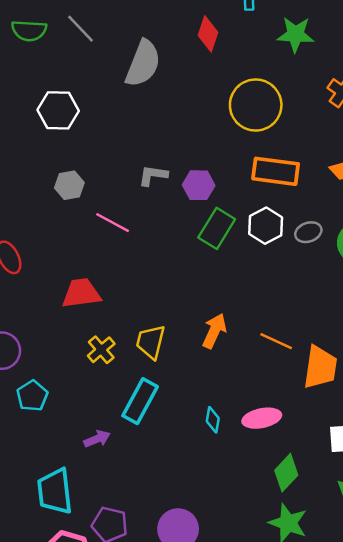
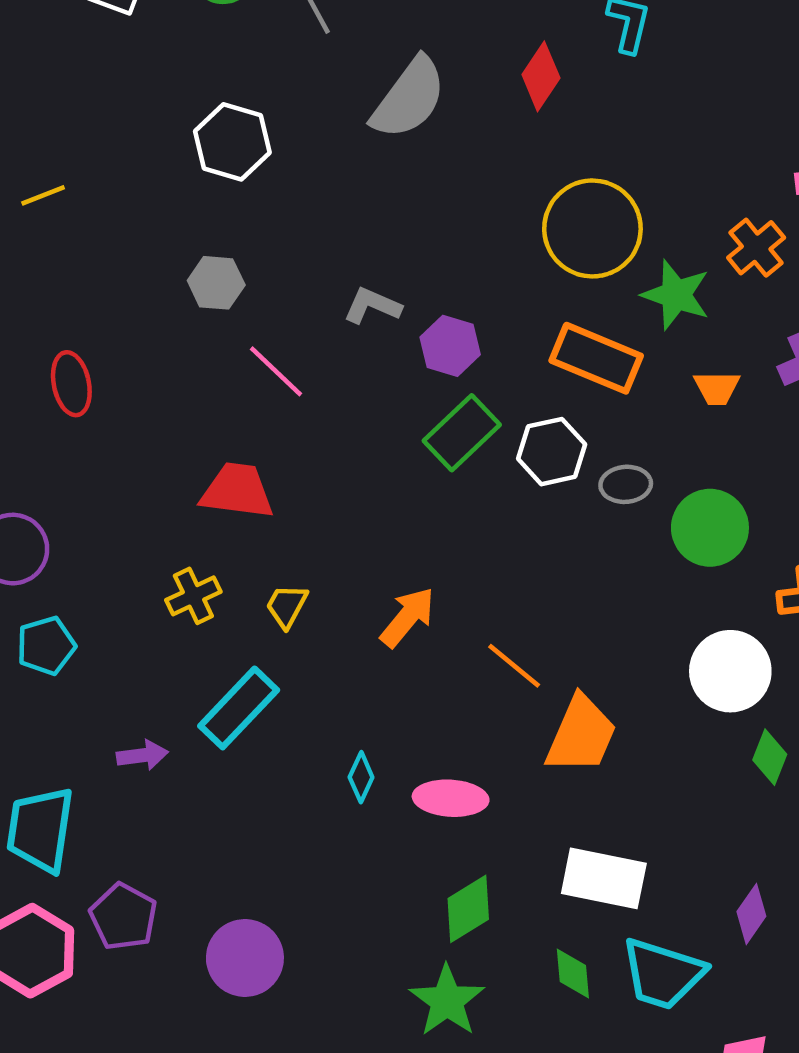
green star: (295, 34) -> (676, 295), moved
red trapezoid: (81, 293) -> (237, 491), moved
yellow trapezoid: (151, 342) -> (287, 606), size x0.7

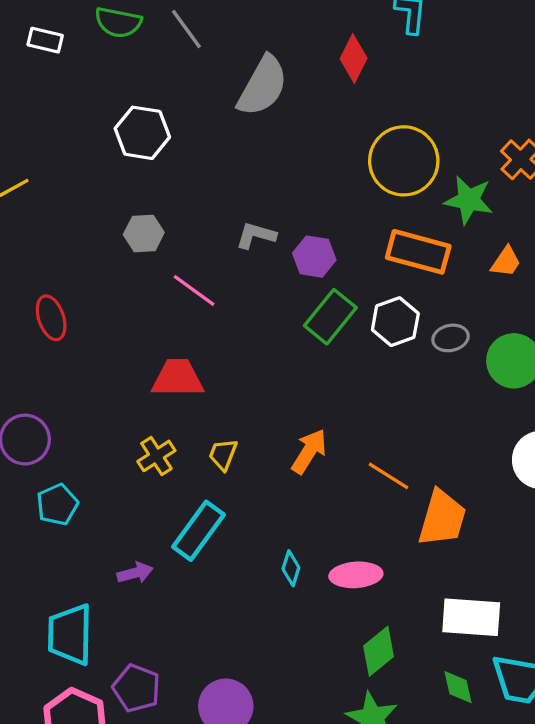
orange trapezoid: (717, 388) -> (506, 262), turned -48

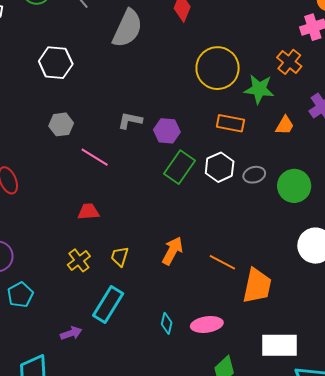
orange rectangle: (418, 252) -> (230, 123), size x0.7
red trapezoid: (178, 378) -> (88, 212), size x0.7

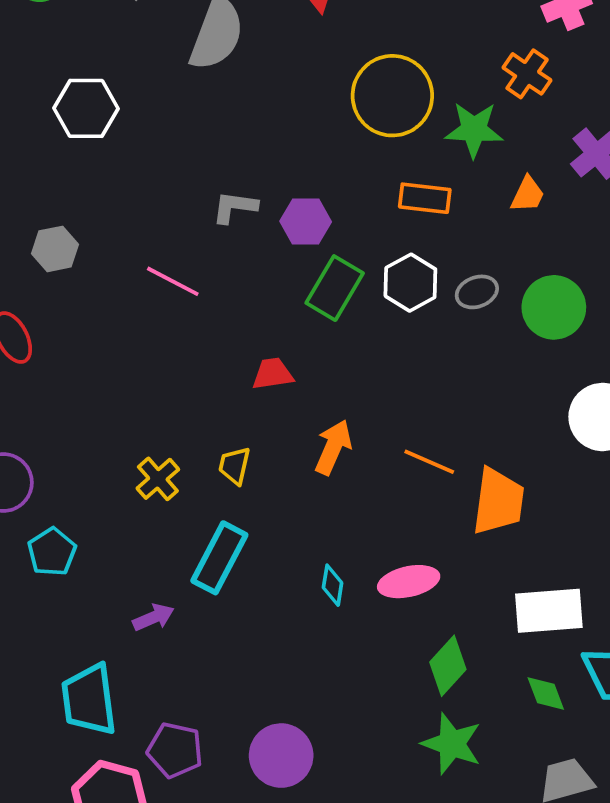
gray hexagon: (61, 124) -> (55, 249), moved
red trapezoid: (88, 212) -> (273, 374), moved

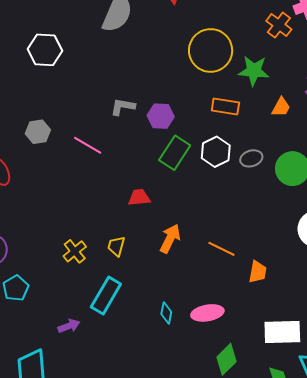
orange cross: (527, 74) -> (279, 25), moved
gray hexagon: (55, 249) -> (38, 132), moved
orange trapezoid: (498, 501) -> (258, 272), size x0.6

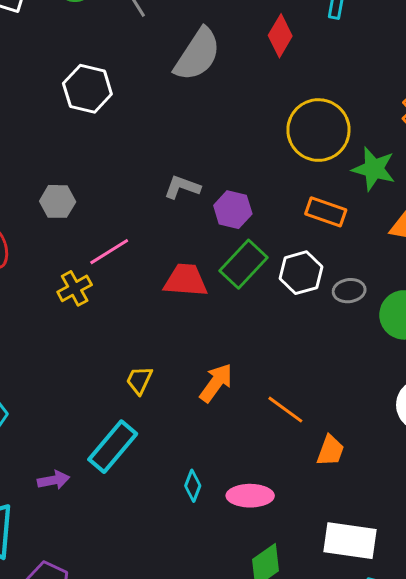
pink line: (88, 145) -> (109, 252), moved, turned -72
red trapezoid: (139, 198) -> (186, 280), moved, size x1.4
yellow cross: (75, 251) -> (75, 288), moved

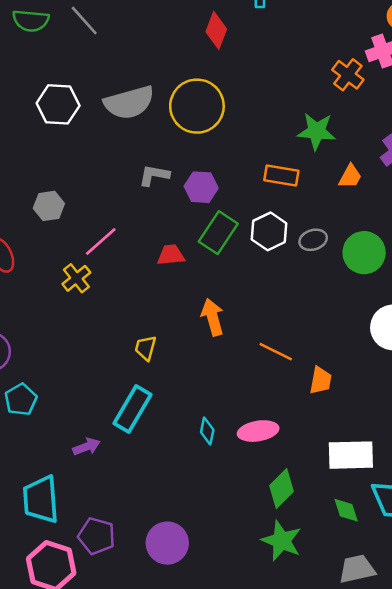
gray semicircle: (197, 54) -> (129, 103), moved, turned 51
yellow circle: (318, 130) -> (197, 106), moved
red trapezoid: (186, 280) -> (171, 255), size x0.7
orange arrow: (216, 383) -> (213, 317), moved, turned -42

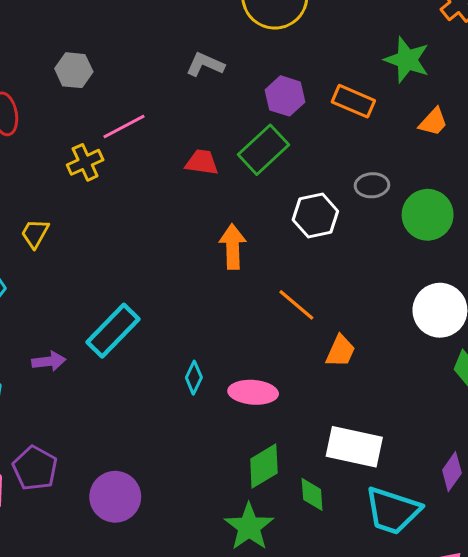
purple hexagon: (201, 187) -> (285, 96), moved
white hexagon: (269, 231) -> (315, 215), moved
yellow trapezoid: (146, 348) -> (35, 233), moved
green diamond: (346, 510) -> (312, 494), moved

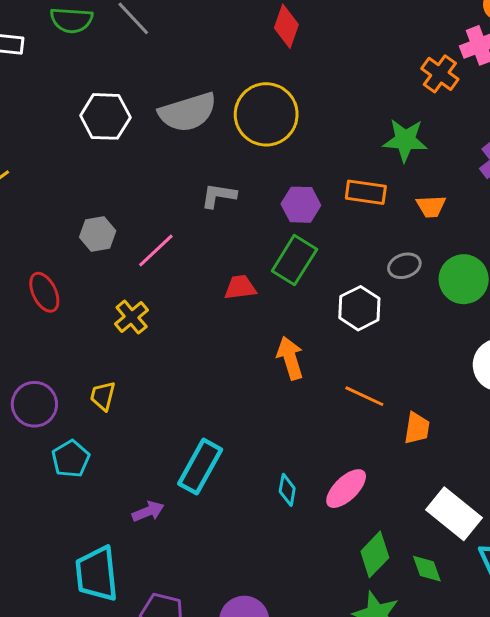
orange trapezoid: (433, 122) -> (431, 206), moved, turned 60
pink line: (124, 127) -> (156, 251), moved
pink ellipse: (253, 392) -> (346, 489), turned -33
white rectangle: (354, 447) -> (454, 514), turned 42

